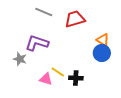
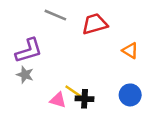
purple L-shape: (37, 43) -> (29, 51), moved, turned 145
blue circle: (102, 53) -> (130, 95), moved
black cross: (76, 78) -> (85, 99), moved

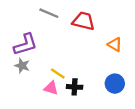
red trapezoid: (95, 24) -> (83, 21), turned 30
yellow line: (73, 91) -> (58, 73), moved

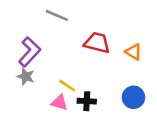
red trapezoid: (83, 21) -> (97, 43), moved
purple L-shape: (25, 44) -> (30, 52), turned -30

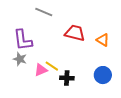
purple L-shape: (30, 52) -> (23, 40), turned 130
pink triangle: (59, 102) -> (41, 70), moved, turned -40

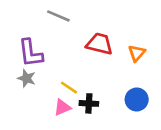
orange triangle: (103, 40) -> (137, 53), turned 40
pink triangle: (41, 70) -> (62, 107), moved

